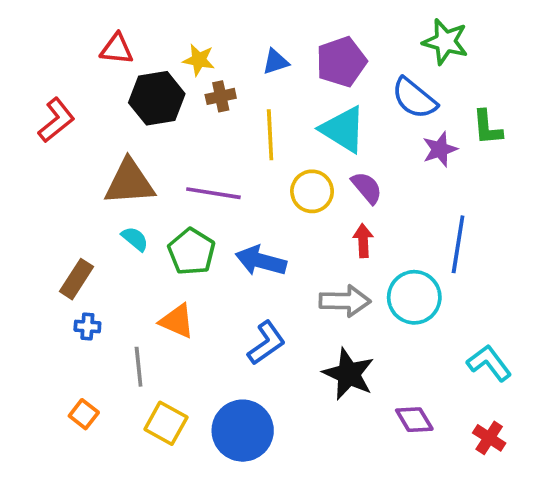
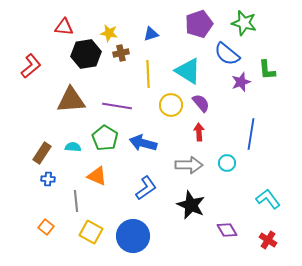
purple pentagon: (341, 62) -> (199, 24), moved
cyan semicircle: (135, 239) -> (73, 147), moved, turned -35
cyan circle: (414, 297) -> (227, 163), size x0.6

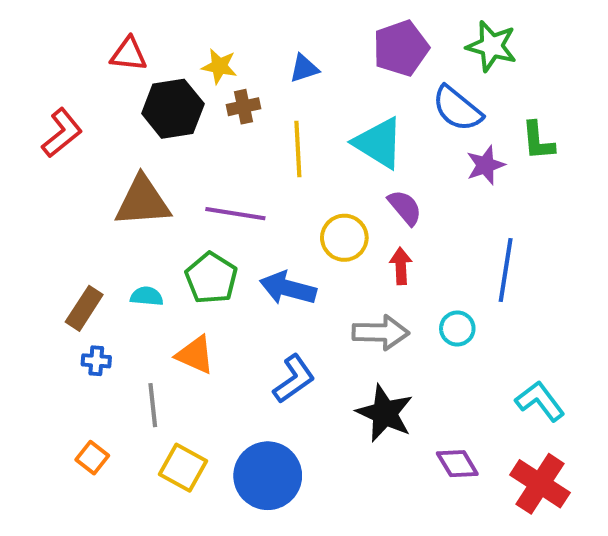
yellow circle: (171, 105) -> (344, 238), moved
red cross: (268, 240) -> (540, 484), size x1.6

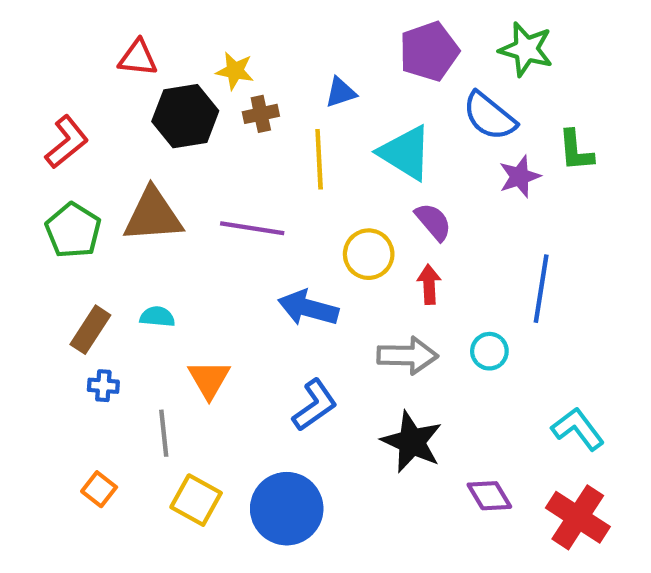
blue triangle: (304, 68) -> (341, 92), moved
green pentagon: (211, 278) -> (73, 230), moved
orange triangle: (195, 355) -> (209, 379), turned 36

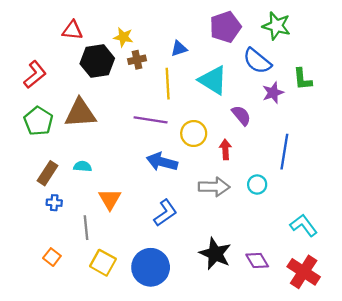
purple semicircle: (433, 222) -> (241, 115), moved
purple line: (252, 228) -> (151, 120), moved
black star: (412, 442) -> (215, 254), moved

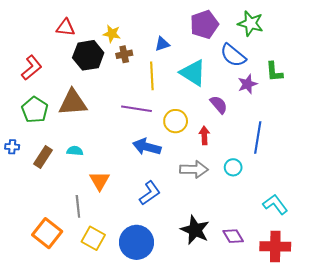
blue cross: (54, 203) -> (12, 147), moved
orange square: (52, 257) -> (47, 233), size x1.8
red cross: (304, 272) -> (275, 246), turned -32

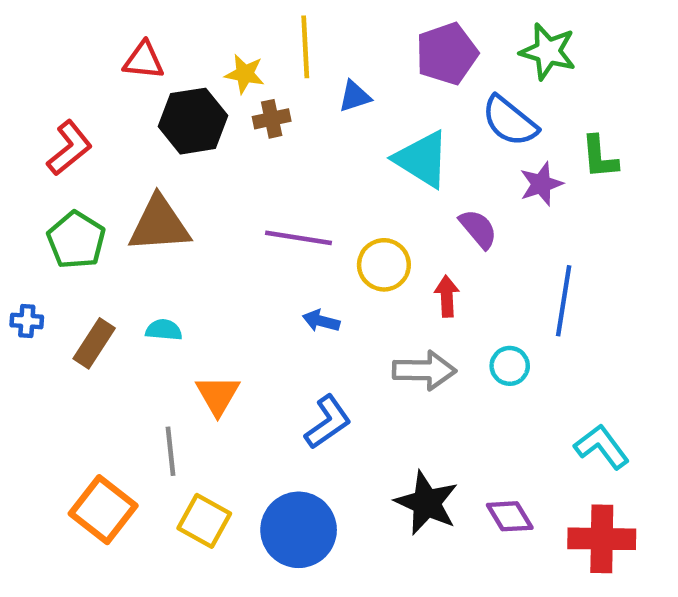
yellow line: (152, 76) -> (305, 47), moved
blue arrow: (147, 147) -> (321, 321), size x0.6

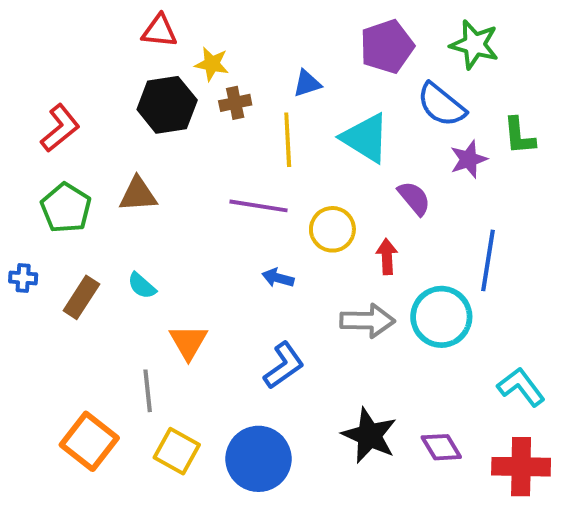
yellow line: (305, 47) -> (288, 140), moved
red triangle: (144, 60) -> (159, 31), moved
brown triangle: (159, 224) -> (138, 194), size x0.7
cyan semicircle: (164, 330) -> (142, 286), turned -144
cyan circle: (510, 366) -> (441, 317), size x1.8

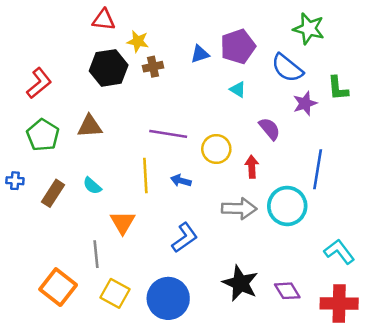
purple pentagon: (387, 46) -> (238, 46), moved
cyan triangle: (365, 138) -> (238, 89), size x0.5
yellow line: (288, 140) -> (145, 176), moved

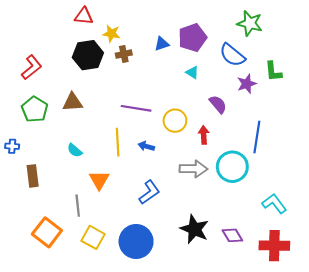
brown rectangle: (53, 193) -> (33, 176), moved, turned -40

